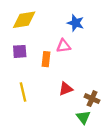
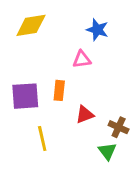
purple square: (20, 51) -> (25, 96), moved, size x1.5
orange rectangle: (46, 59) -> (59, 90), moved
yellow line: (23, 92) -> (42, 139), moved

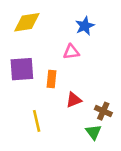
blue star: (97, 30) -> (85, 26), turned 30
purple square: (25, 96) -> (22, 69), moved

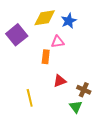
yellow diamond: (27, 22) -> (45, 18), moved
purple square: (22, 69) -> (17, 35), moved, turned -35
orange rectangle: (52, 79) -> (46, 57), moved

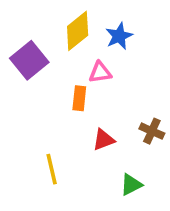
yellow diamond: (45, 18) -> (78, 31), turned -30
brown cross: (84, 90) -> (152, 131), moved
green triangle: (76, 107) -> (131, 185), turned 40

